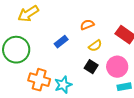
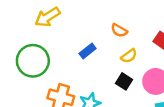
orange semicircle: (87, 25) -> (119, 30), turned -128

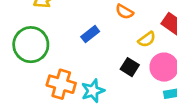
yellow semicircle: (129, 56) -> (147, 39), moved

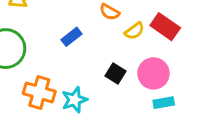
yellow semicircle: (147, 39) -> (134, 31), moved

